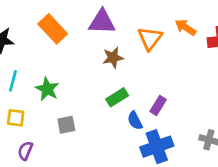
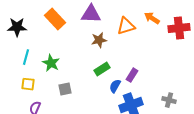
orange triangle: (150, 38) -> (126, 26), turned 36
blue semicircle: (135, 121) -> (115, 86), turned 56

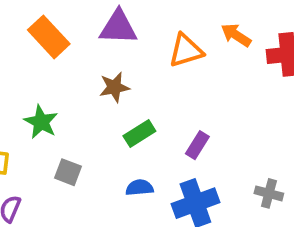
brown star: (99, 40) -> (114, 87), moved
blue semicircle: (115, 86) -> (139, 188), moved, turned 56
gray square: (65, 89) -> (68, 172), turned 32

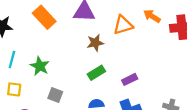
brown star: (114, 87) -> (95, 43), moved
purple rectangle: (197, 145) -> (130, 79), turned 32

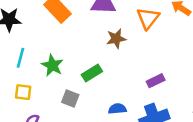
orange triangle: (123, 25) -> (148, 18), turned -35
green rectangle: (96, 73) -> (92, 73), moved

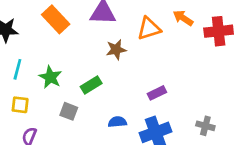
orange triangle: (148, 18) -> (149, 29), turned 35

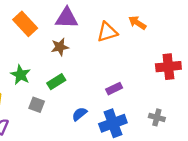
red cross: (219, 31) -> (168, 67), moved
brown star: (116, 50) -> (60, 47), moved
blue semicircle: (117, 122) -> (79, 114), turned -35

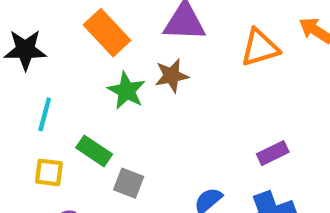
green star: (20, 75) -> (126, 91), moved
green rectangle: (56, 82) -> (94, 151), moved, turned 66

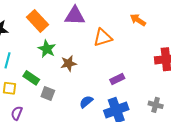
orange triangle: (260, 48) -> (103, 38), moved
brown star: (172, 76) -> (69, 63), moved

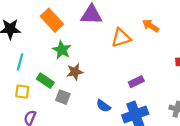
orange arrow: (138, 20) -> (151, 26), moved
brown star: (69, 63) -> (75, 72), moved
blue semicircle: (86, 102) -> (103, 106), turned -104

